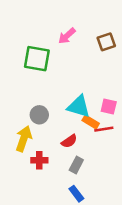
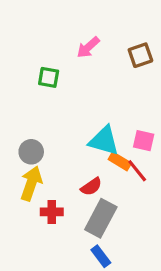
green square: (37, 59) -> (49, 77), size x0.6
gray circle: (39, 115) -> (31, 152), moved
red line: (104, 129) -> (137, 171), turned 60
gray rectangle: (76, 165) -> (101, 218), size x1.6

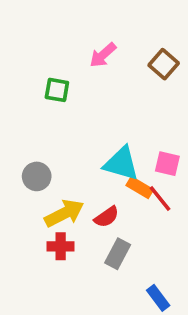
brown square: (140, 55) -> (164, 64), turned -30
yellow arrow: (31, 183) -> (64, 213), moved, turned 44
gray rectangle: (101, 218) -> (118, 254), size x0.7
blue rectangle: (101, 256) -> (158, 298), moved

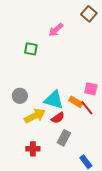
brown square: (164, 64) -> (89, 14), moved
cyan triangle: (121, 164) -> (54, 100), moved
red cross: (61, 246) -> (33, 149), moved

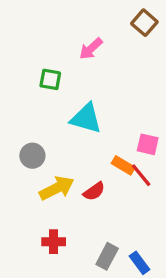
cyan triangle: (54, 100) -> (86, 118), moved
gray rectangle: (64, 138) -> (107, 256), moved

